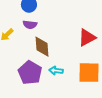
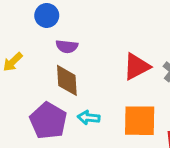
purple semicircle: (30, 25) -> (67, 46), moved

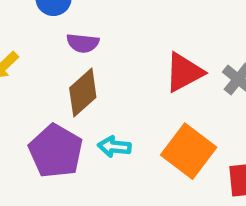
brown diamond: (67, 80) -> (83, 93), turned 52
orange square: (140, 121) -> (189, 151), turned 36

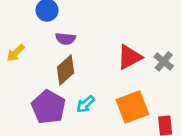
cyan arrow: (114, 147) -> (85, 104), turned -48
orange square: (189, 151) -> (132, 107), turned 32

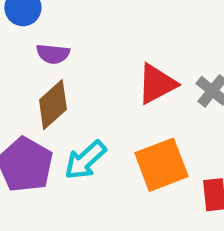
cyan arrow: (85, 104) -> (85, 160), size x1.4

